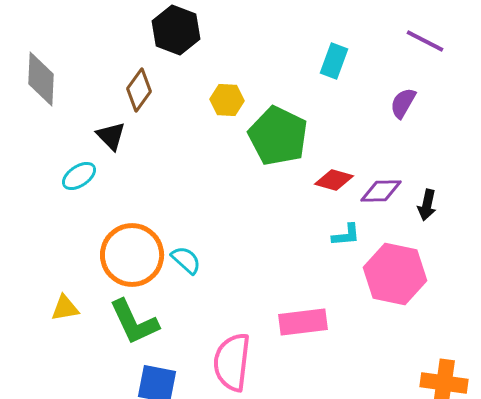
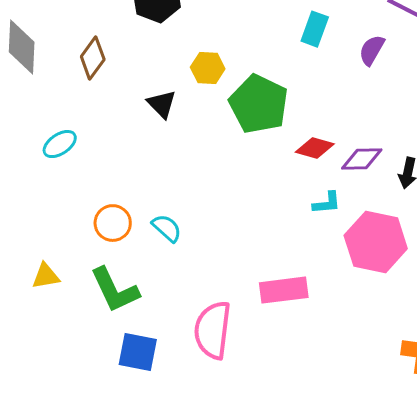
brown diamond: (139, 90) -> (93, 58), moved
purple semicircle: (403, 103) -> (372, 50), moved
black triangle: (111, 136) -> (162, 104), moved
orange circle: (132, 255) -> (113, 223), size x0.6

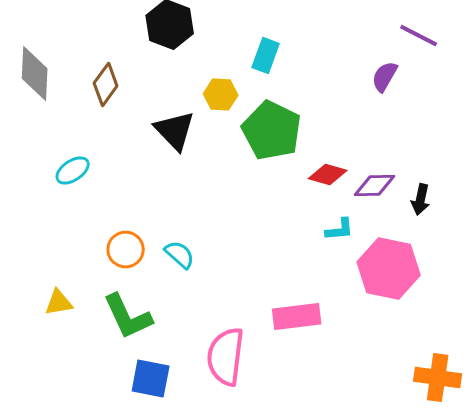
cyan rectangle: (315, 29) -> (266, 56), moved
black triangle: (162, 104) -> (175, 131), size x1.4

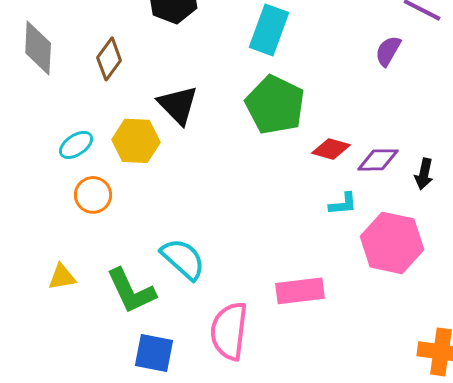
cyan rectangle: (266, 56) -> (269, 30), size x1.4
yellow hexagon: (221, 95) -> (136, 141), moved, size x1.4
orange circle: (126, 250) -> (93, 195), moved
cyan semicircle: (180, 255) -> (183, 259), moved, size x1.5

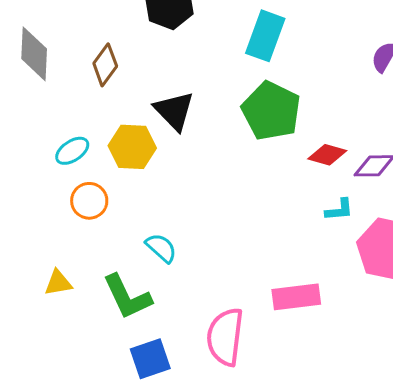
cyan semicircle: (183, 259) -> (161, 248), moved, size x0.7
blue square: (154, 353) -> (150, 359), turned -30

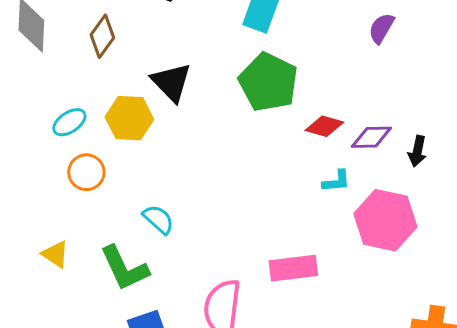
yellow triangle: (58, 283) -> (55, 254), turned 44

